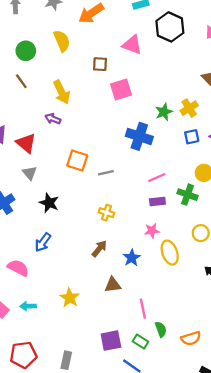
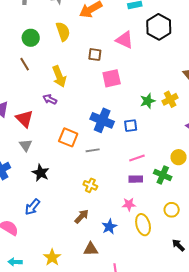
blue cross: (139, 136) -> (102, 120), moved
blue square: (192, 137) -> (131, 126), moved

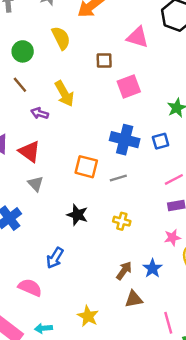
purple arrow: (50, 99) -> (40, 113), moved
black star: (41, 173) -> (77, 215), moved
brown arrow: (82, 216) -> (124, 271), moved

